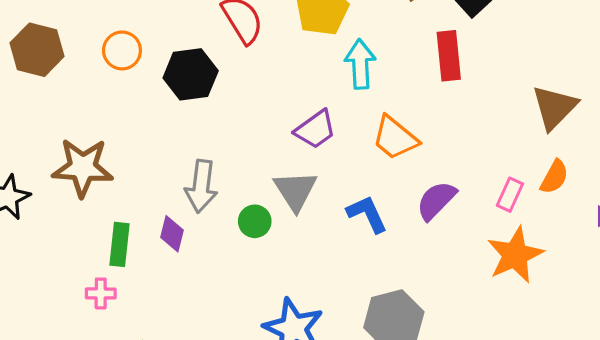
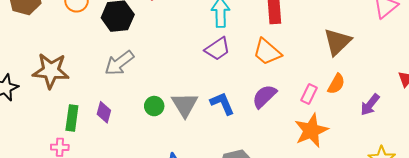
purple trapezoid: (315, 129) -> (218, 49), moved
orange trapezoid: (395, 138) -> (267, 52), moved
gray arrow: (201, 186) -> (119, 63), moved, turned 44
gray triangle: (295, 191) -> (185, 105), moved

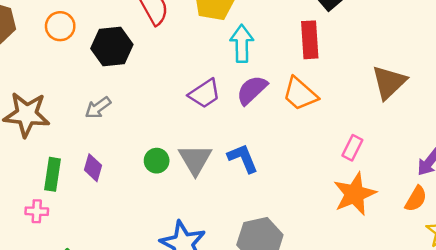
purple trapezoid: (218, 49) -> (205, 94), moved
gray arrow: (119, 63) -> (98, 108), moved, size x0.7
orange semicircle: (336, 84) -> (416, 199), moved
purple semicircle: (264, 96) -> (252, 90), moved

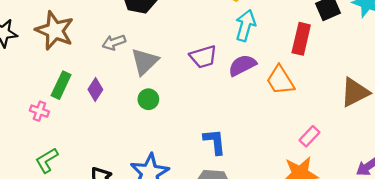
blue L-shape: (243, 158) -> (215, 142), moved
gray triangle: (195, 159) -> (145, 62), moved

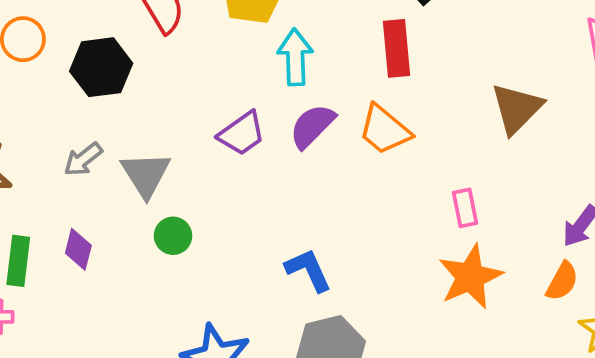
pink rectangle: (309, 136) -> (465, 208), turned -36

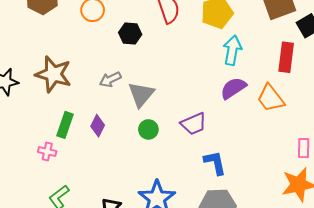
black hexagon: (101, 67) -> (130, 33), size x0.7
purple trapezoid: (242, 134) -> (194, 124), moved

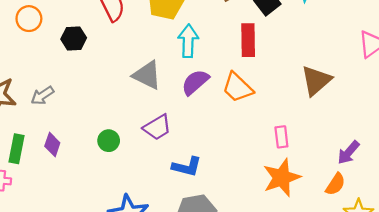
gray arrow: (110, 79) -> (42, 96), moved
gray triangle: (141, 94) -> (147, 75), moved, turned -36
blue L-shape: (215, 163) -> (187, 167), turned 124

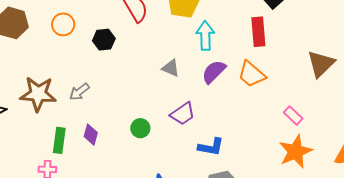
gray triangle: (147, 75) -> (171, 68), size x0.7
pink rectangle: (281, 137) -> (293, 115), turned -36

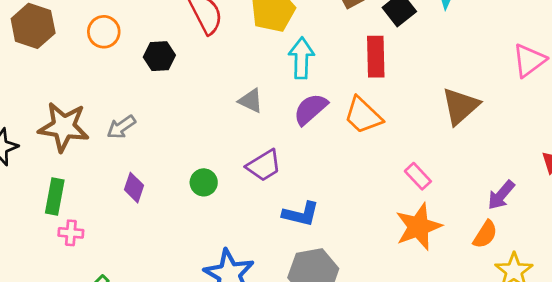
green rectangle: (59, 140) -> (55, 196), moved

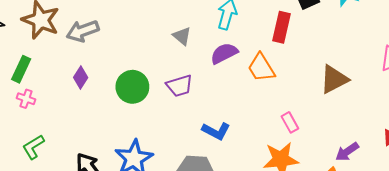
gray arrow: (121, 127) -> (83, 31), size x1.4
green circle: (204, 182) -> (132, 87), size x1.6
blue L-shape: (301, 214) -> (216, 131), moved

